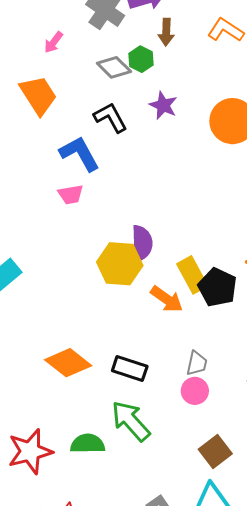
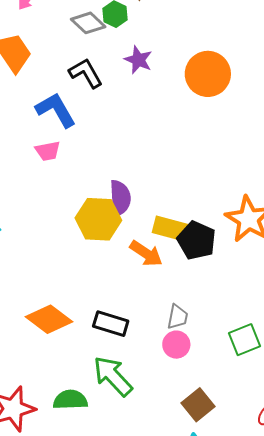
yellow rectangle: (192, 275) -> (171, 229), turned -45

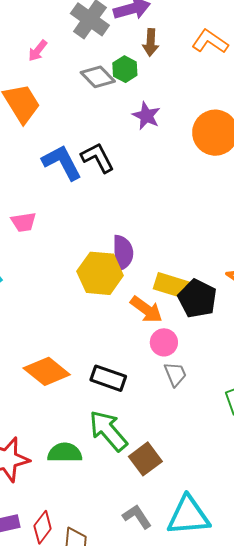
black L-shape: (86, 73) -> (98, 158), moved
pink trapezoid: (48, 151) -> (24, 222), moved
gray trapezoid: (178, 317) -> (175, 374), turned -36
pink circle: (176, 345) -> (164, 342), moved
brown square: (198, 405) -> (145, 459), moved

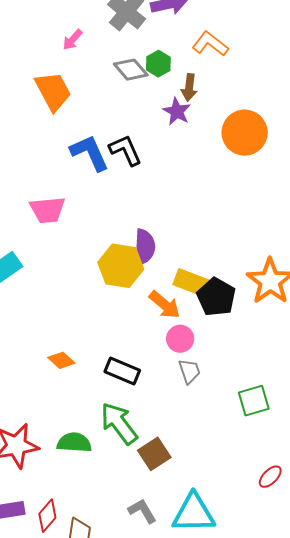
brown arrow: (151, 42) -> (189, 87), moved
orange L-shape: (210, 42) -> (210, 44), moved
pink trapezoid: (24, 222) -> (48, 210), size x1.4
orange diamond: (47, 371) -> (61, 360), size x0.6

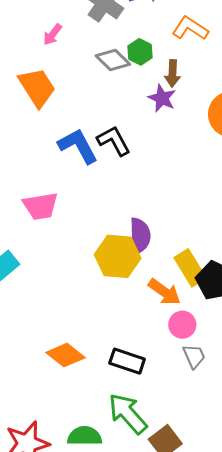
yellow rectangle: (192, 283) -> (190, 268), turned 42
orange diamond: (61, 360) -> (65, 355), size x1.4

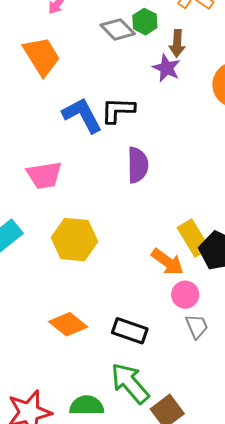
black L-shape: (114, 141) -> (118, 110), turned -60
purple semicircle: (140, 236) -> (138, 165), moved
yellow hexagon: (118, 256) -> (74, 240), moved

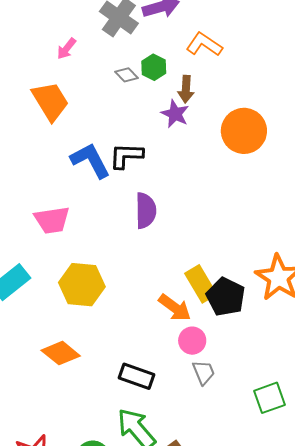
gray diamond: (118, 29) -> (127, 75), size x0.7
orange diamond: (68, 324) -> (61, 353), moved

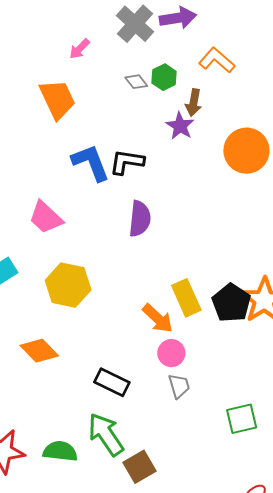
pink trapezoid: (52, 220) -> (46, 217), turned 45
black pentagon: (226, 297) -> (231, 303), moved

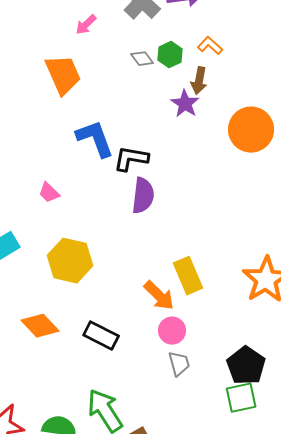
orange L-shape: (217, 60) -> (210, 46), moved, size x0.7
black L-shape: (127, 162) -> (131, 159), moved
pink trapezoid: (46, 217) -> (49, 193), size x0.6
black pentagon: (231, 303) -> (246, 366), moved
black rectangle: (112, 382) -> (101, 336), moved

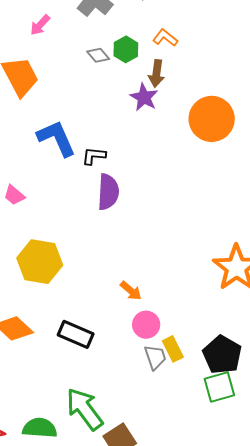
black L-shape: (131, 159) -> (94, 156), size x0.7
yellow rectangle: (188, 276) -> (173, 349), moved, size x0.7
orange arrow: (159, 296) -> (131, 291), size x0.7

